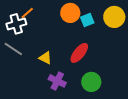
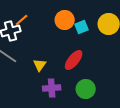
yellow triangle: (45, 58) -> (40, 65), turned 40
purple cross: (57, 81) -> (52, 88), turned -30

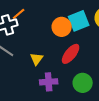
orange circle: (65, 20) -> (62, 27), moved
cyan square: (82, 27) -> (79, 21), size x1.5

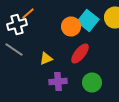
cyan square: (79, 21) -> (88, 20), turned -30
yellow triangle: (37, 59) -> (46, 58), turned 32

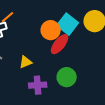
red ellipse: (80, 54) -> (60, 44), moved
green circle: (92, 82) -> (67, 77), moved

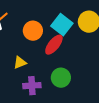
orange circle: (51, 30) -> (33, 31), moved

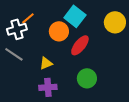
cyan square: (62, 25) -> (75, 16), moved
purple cross: (32, 86) -> (48, 87), moved

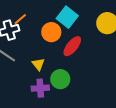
yellow triangle: (46, 63) -> (38, 64), turned -48
green circle: (87, 78) -> (60, 79), moved

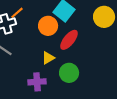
yellow triangle: (38, 64) -> (48, 58), moved, turned 40
green circle: (60, 79) -> (69, 73), moved

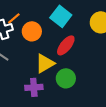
orange circle: (48, 26) -> (32, 31), moved
yellow triangle: (48, 58) -> (45, 63), size x1.5

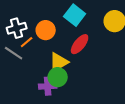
orange line: (14, 18) -> (27, 42), moved
green circle: (66, 78) -> (58, 77), moved

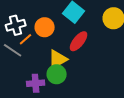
purple cross: (48, 86) -> (36, 83), moved

